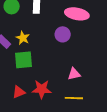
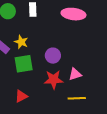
purple circle: (63, 34) -> (53, 56), moved
red star: (42, 89) -> (54, 80), moved

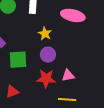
yellow star: (21, 42) -> (45, 34), moved

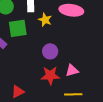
yellow star: (45, 34) -> (45, 20), moved
green square: (18, 60) -> (18, 28), moved

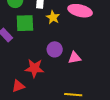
pink triangle: (72, 70) -> (75, 58), moved
red star: (50, 75) -> (34, 68), moved

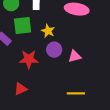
yellow star: (53, 17) -> (48, 31), moved
red star: (34, 68) -> (29, 59), moved

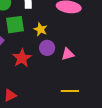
red star: (29, 59) -> (22, 58), turned -30
red triangle: (21, 89) -> (10, 95), moved

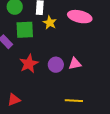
yellow star: (40, 29) -> (50, 23), moved
purple circle: (47, 48) -> (56, 65), moved

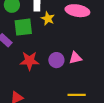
red star: (29, 64) -> (29, 61), turned 30

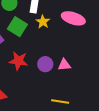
green square: (23, 27) -> (17, 27), turned 30

